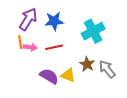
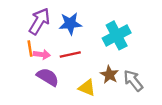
purple semicircle: (49, 76) -> (48, 77), moved

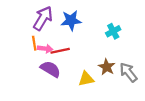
cyan cross: (117, 35) -> (113, 31), size x0.6
red line: (70, 54) -> (60, 51), moved
yellow triangle: (87, 88) -> (86, 79), turned -35

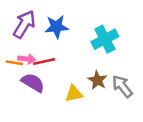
cyan cross: (113, 31) -> (105, 39), size x1.5
orange line: (34, 43) -> (14, 63), moved, turned -72

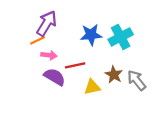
blue star: (56, 27) -> (91, 35), moved
red line: (44, 61) -> (75, 65), moved
orange line: (14, 63) -> (38, 40), moved, turned -35

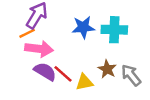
cyan cross: (121, 37) -> (114, 30), turned 30
pink arrow: (49, 55) -> (39, 49), size x1.6
red line: (75, 65) -> (63, 74), moved, turned 54

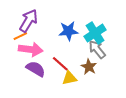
cyan cross: (114, 30) -> (95, 33), turned -35
red line: (63, 74) -> (60, 64), moved
gray arrow: (131, 75) -> (97, 49), moved

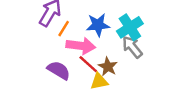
orange line: (20, 36) -> (64, 29), moved, turned -32
pink arrow: (31, 49) -> (81, 46), moved
brown star: (89, 67) -> (108, 67), moved

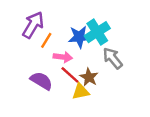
cyan cross: (130, 27) -> (97, 32), moved
pink arrow: (81, 46) -> (63, 57), size x0.7

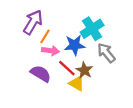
blue star: (79, 37) -> (75, 45), moved
pink arrow: (63, 57) -> (50, 51), moved
yellow triangle: (81, 91) -> (77, 83), turned 42

